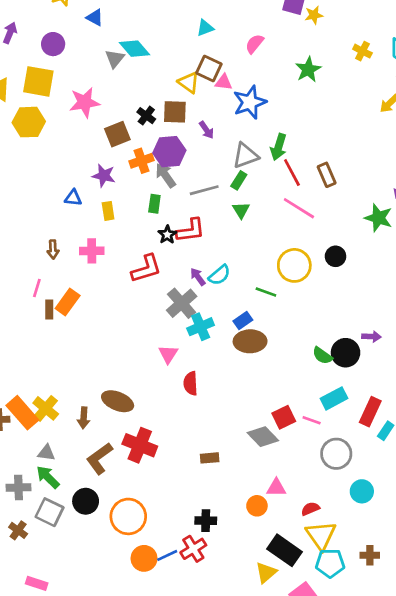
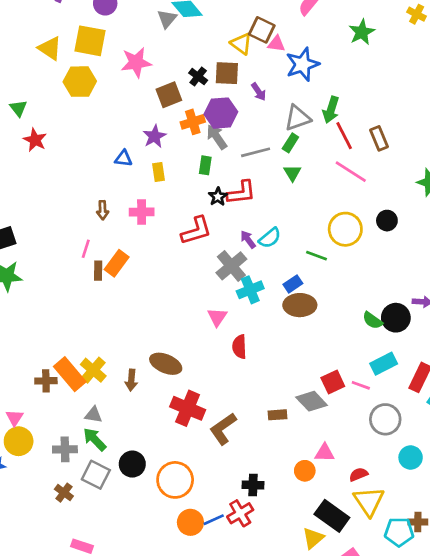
purple star: (104, 176) -> (155, 136), turned 30
brown L-shape: (99, 458) -> (223, 429), moved
brown rectangle: (210, 458) -> (277, 415), moved
cyan pentagon: (330, 563) -> (399, 532), moved

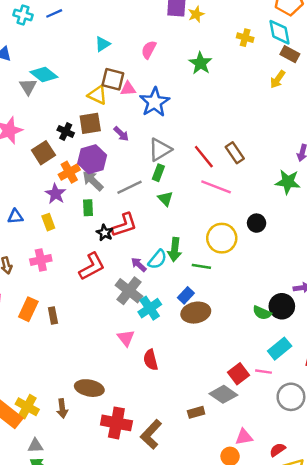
green arrow: (331, 110) -> (175, 249), moved
purple star: (155, 136) -> (55, 194), moved
brown rectangle: (98, 271) -> (53, 315), moved

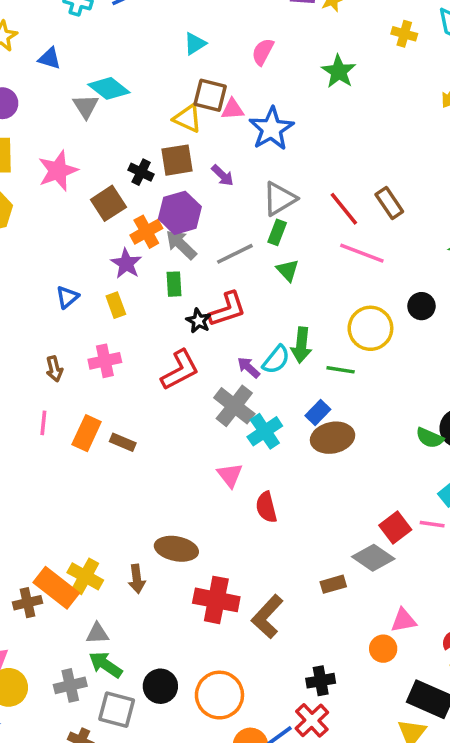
blue triangle: (15, 216) -> (67, 297), turned -35
brown rectangle: (53, 315) -> (123, 442), turned -56

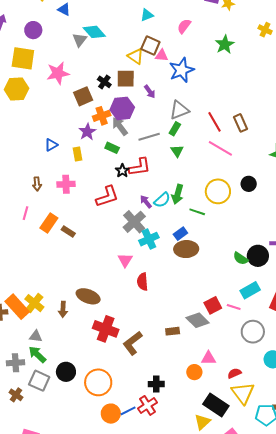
green rectangle: (174, 284) -> (112, 148), turned -72

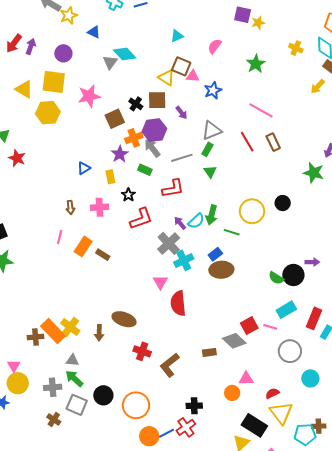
blue star: (182, 70) -> (213, 90), size x0.7
pink line: (220, 148) -> (261, 110), moved
black star: (122, 171) -> (128, 195), moved
red semicircle: (142, 282) -> (178, 303), size x1.4
red cross: (106, 329) -> (142, 351), size x0.7

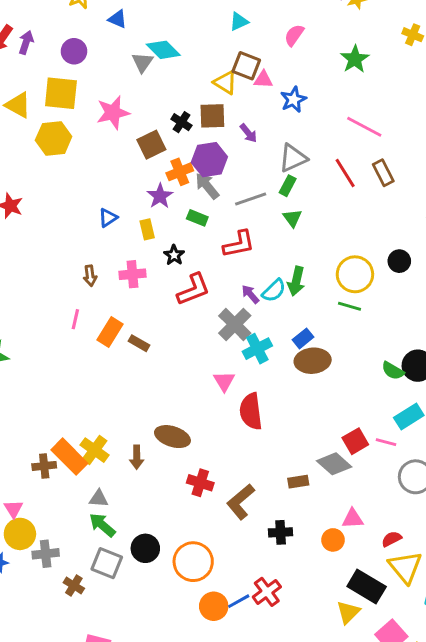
green line: (232, 232) -> (350, 306), moved
gray cross: (53, 387) -> (46, 554), moved
black cross: (194, 406) -> (281, 532), moved

